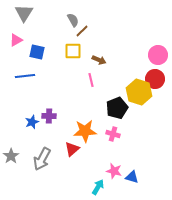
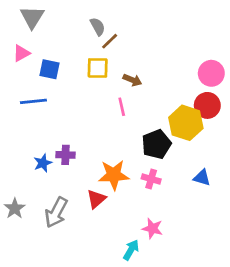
blue triangle: (132, 177) -> (202, 178), moved

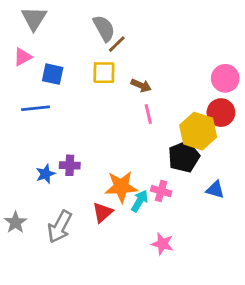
gray semicircle: (98, 26) -> (104, 28), size x1.4
pink line: (122, 107) -> (148, 114), moved
black pentagon: (156, 144) -> (184, 157), moved
cyan arrow: (131, 250) -> (140, 201), moved

